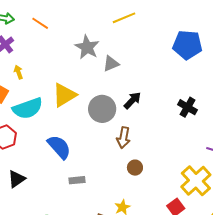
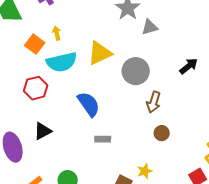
yellow arrow: (18, 72) -> (57, 33), moved
black arrow: (132, 100) -> (189, 66), moved

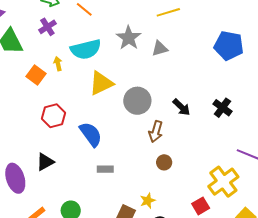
gray triangle: (150, 27) -> (160, 48), moved
cyan semicircle: (62, 62) -> (86, 49), moved
black arrow: (189, 66) -> (181, 107), moved, turned 84
red hexagon: (36, 88) -> (54, 116), moved

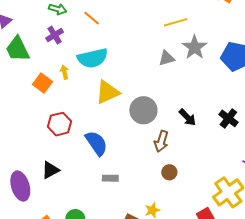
gray star: (129, 38) -> (195, 47), moved

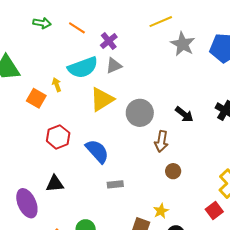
purple cross: (55, 35) -> (109, 41), moved
gray triangle: (167, 58) -> (114, 66), moved
black triangle: (50, 170) -> (55, 184), turned 30

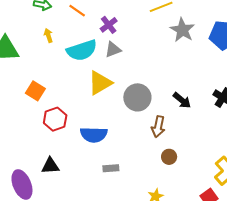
yellow arrow: (57, 85) -> (48, 35), moved
orange square: (36, 98) -> (35, 91), moved
blue semicircle: (97, 151) -> (94, 135), turned 132

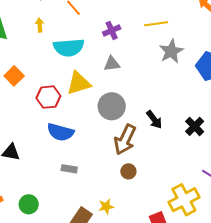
purple cross: (109, 25) -> (112, 30), moved
gray triangle: (113, 50) -> (112, 64), moved
red hexagon: (55, 119) -> (48, 97), moved
brown arrow: (158, 127) -> (125, 140), size x1.4

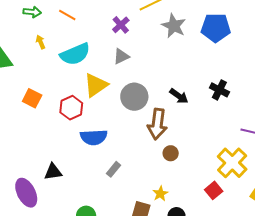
purple cross: (112, 30) -> (121, 25), moved
gray rectangle: (69, 169) -> (114, 169), turned -42

